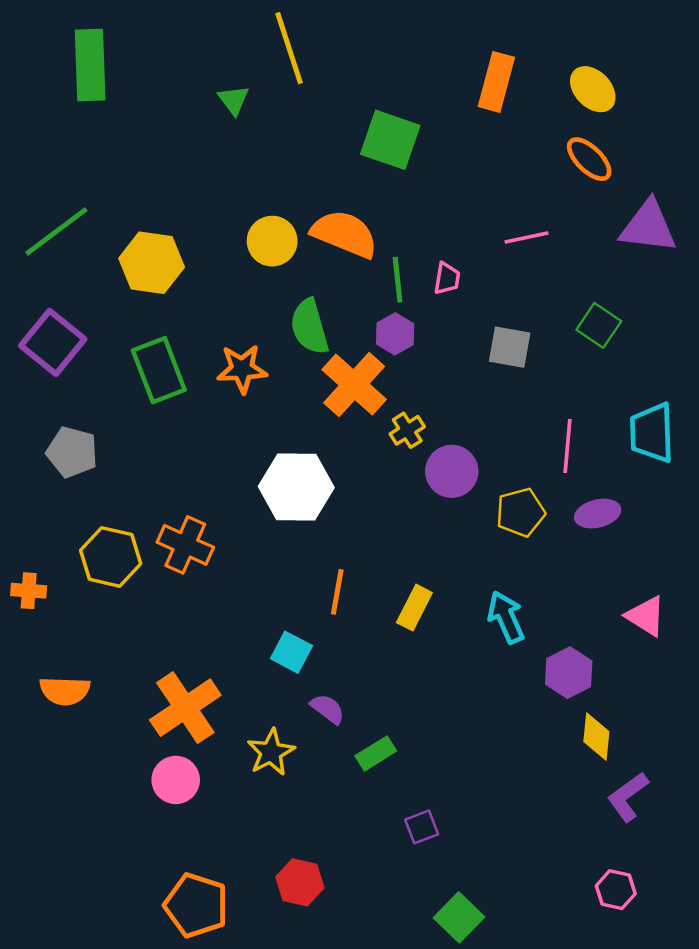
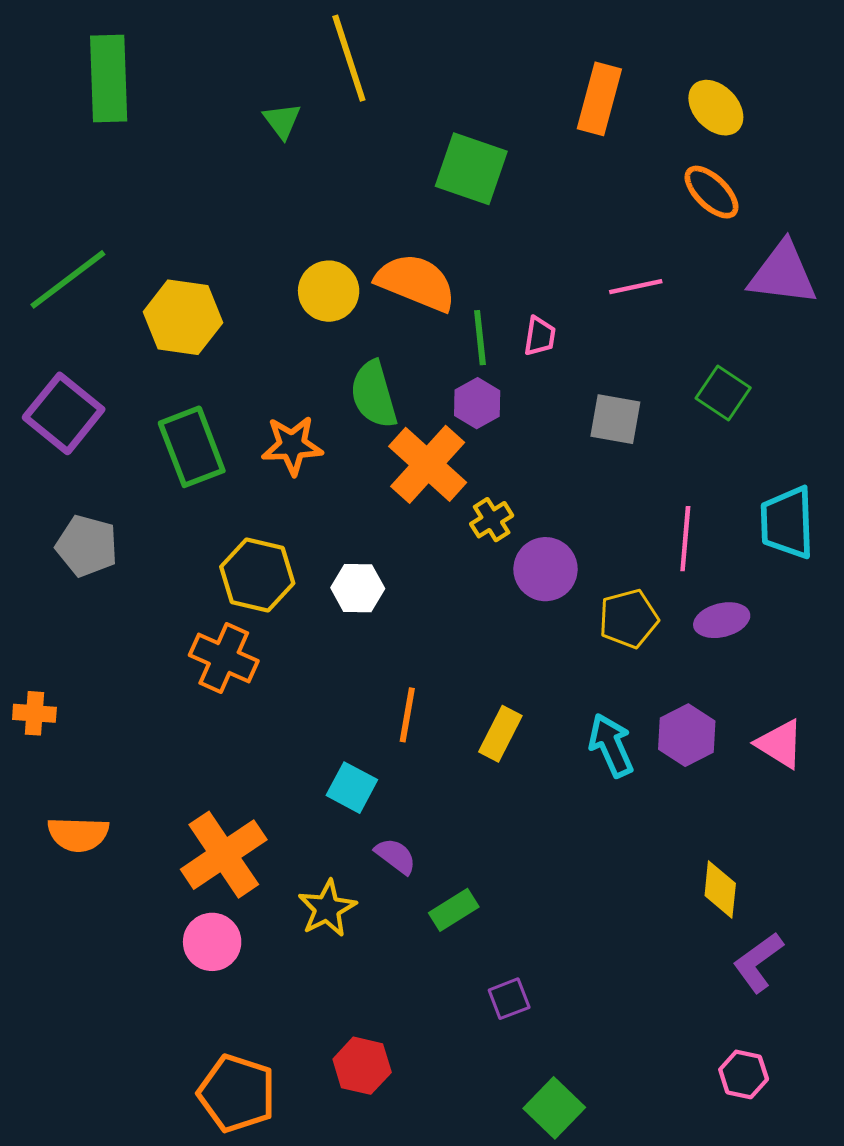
white hexagon: (296, 487) -> (358, 588), size x0.6
yellow hexagon: (111, 557) -> (257, 575), moved
purple hexagon: (569, 673) -> (687, 735), moved

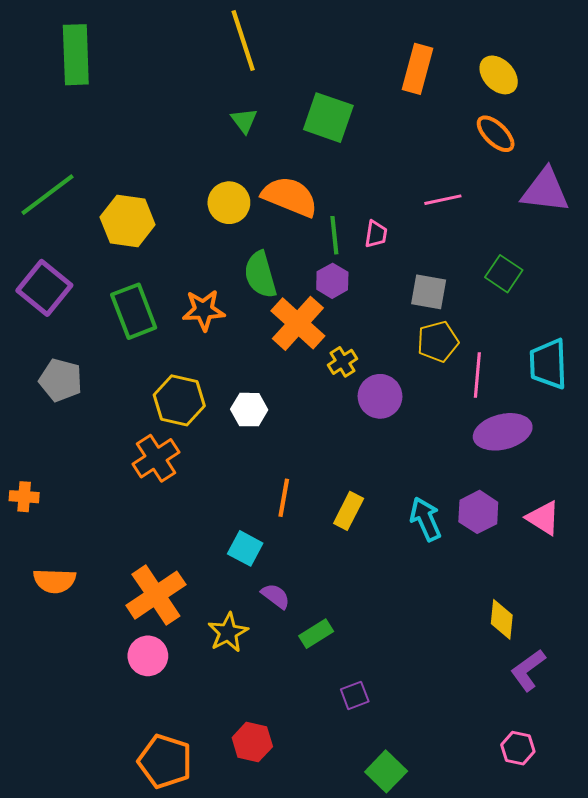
green triangle: (282, 121) -> (244, 121), moved
yellow pentagon: (629, 619) -> (438, 342), moved
purple ellipse: (722, 620) -> (503, 432), size x1.5
orange cross: (224, 658) -> (156, 458), turned 33

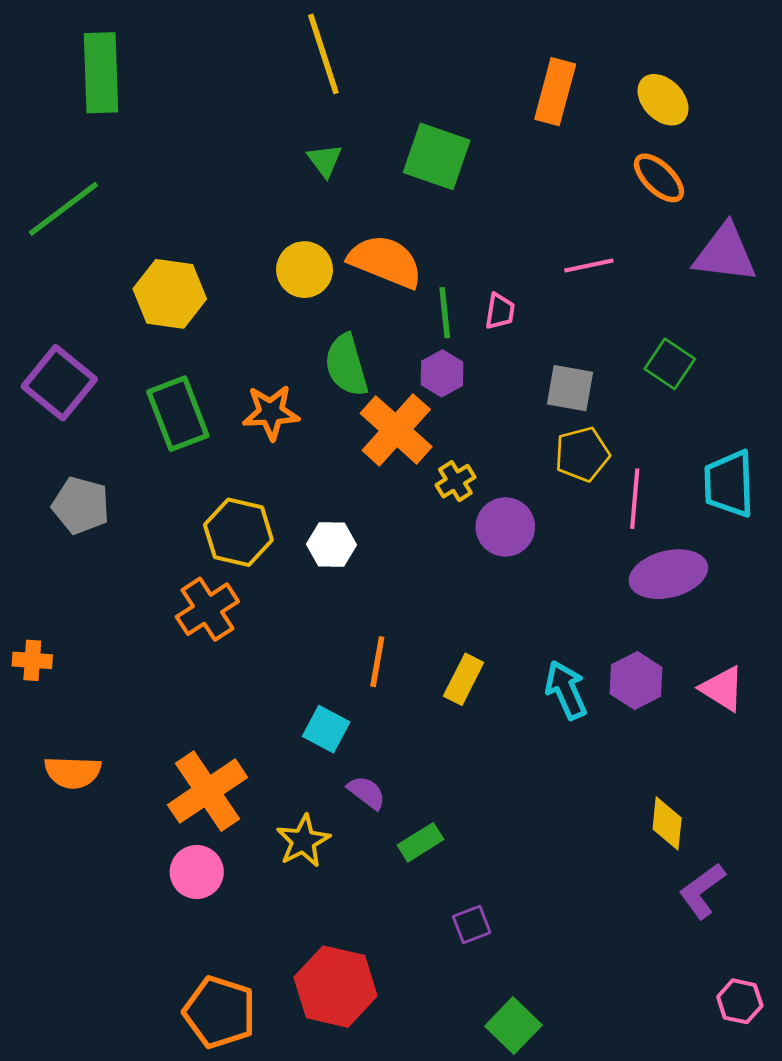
green line: (47, 195) -> (63, 209), moved
red hexagon: (252, 742) -> (336, 987), size x1.5
pink hexagon: (518, 748) -> (740, 1001), moved

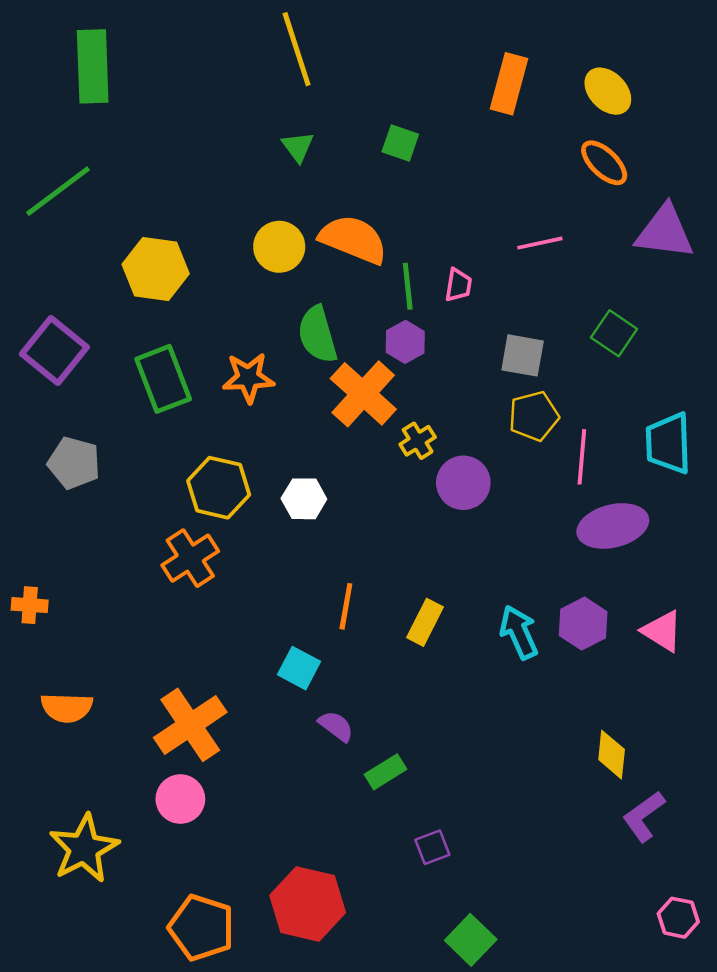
green square: (437, 156) -> (400, 143), size x0.6
yellow star: (303, 841) -> (84, 848), moved, size x1.4

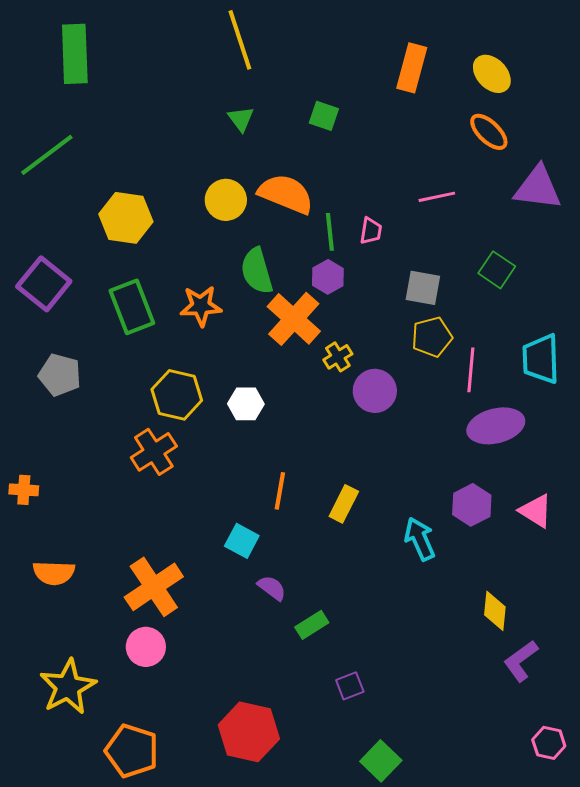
cyan arrow: (519, 632) -> (420, 539), moved
orange pentagon: (201, 928) -> (132, 751), moved

